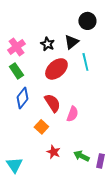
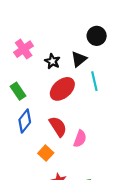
pink cross: (16, 47) -> (24, 49), moved

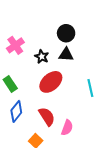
black circle: (97, 36) -> (66, 33), moved
black triangle: (79, 59) -> (66, 55), turned 42
cyan line: (94, 81) -> (90, 88), moved

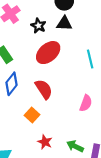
pink semicircle: (67, 128) -> (86, 103), moved

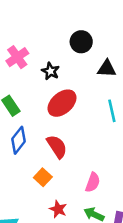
black triangle: (64, 23) -> (107, 69), moved
pink semicircle: (86, 103) -> (93, 182), moved

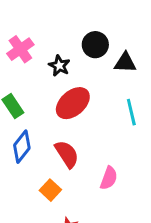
black circle: (81, 42) -> (95, 45), moved
pink semicircle: (93, 182) -> (109, 178), moved

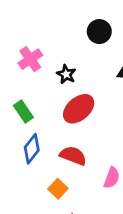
black circle: (95, 45) -> (99, 32), moved
red semicircle: (67, 154) -> (73, 156), turned -36

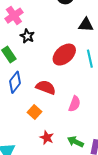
black star: (66, 74) -> (27, 36), moved
red ellipse: (79, 109) -> (64, 55), moved

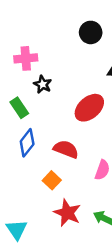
pink cross: (14, 16) -> (26, 58), turned 30
red star: (47, 138) -> (67, 213), size x1.5

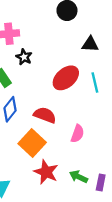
orange square: (52, 180) -> (32, 143), size x1.6

